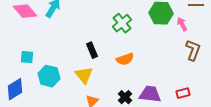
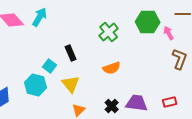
black rectangle: (92, 50) -> (71, 53), moved
cyan square: (27, 57) -> (50, 66), moved, turned 32

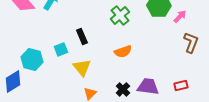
pink arrow: (169, 33) -> (180, 16), turned 72
cyan square: (50, 66) -> (61, 49), turned 32
cyan hexagon: (36, 85) -> (32, 59), moved

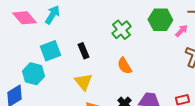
cyan square: (61, 49) -> (50, 51), moved, size x1.5
orange semicircle: (123, 51) -> (124, 66), turned 78

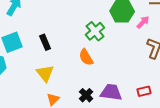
green cross: (121, 30) -> (95, 31), moved

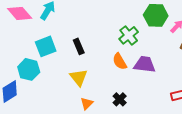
purple trapezoid: (111, 92) -> (145, 64), moved

